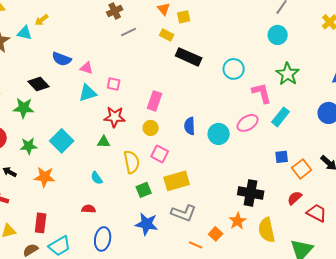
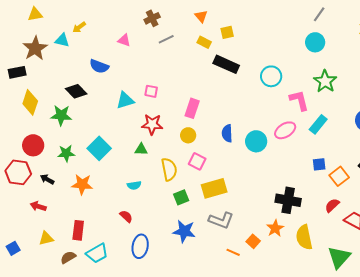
yellow square: (184, 17) -> (227, 32), moved
pink triangle: (87, 68) -> (124, 40), moved
cyan semicircle: (97, 178) -> (134, 185), turned -64
red semicircle: (89, 209) -> (126, 216), turned 40

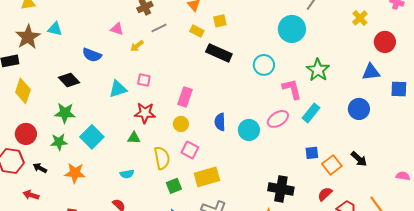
yellow arrow: (79, 27) -> (137, 46), moved
cyan circle: (315, 42) -> (292, 29), moved, size x1.4
green star: (61, 115) -> (65, 113), moved

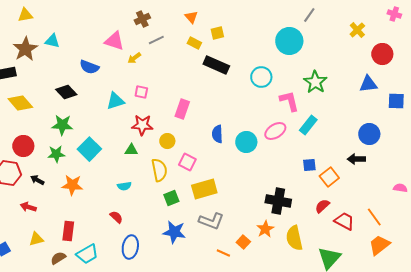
pink triangle: (117, 29) -> (114, 41), size x1.5
yellow diamond: (23, 91) -> (20, 103), turned -60
blue circle: (359, 109) -> (369, 134), moved
yellow circle: (181, 124) -> (167, 141), moved
black arrow: (359, 159) -> (356, 159), moved, turned 138

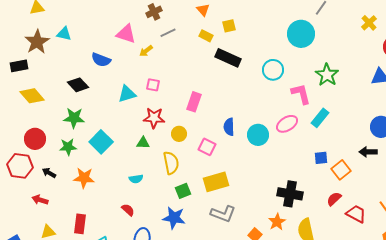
pink square: (187, 162) -> (207, 147), moved
blue star: (174, 232) -> (174, 218), moved

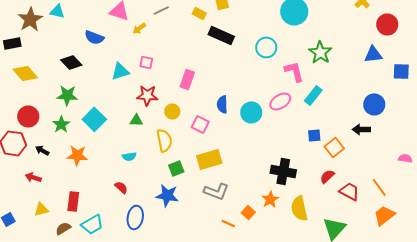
green star: (68, 147) -> (61, 124), turned -30

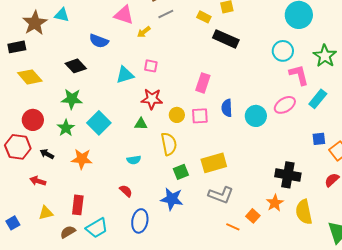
cyan circle: (266, 47) -> (283, 51), moved
pink rectangle: (187, 79) -> (203, 83), moved
pink square: (200, 124) -> (200, 116), moved, turned -30

